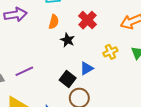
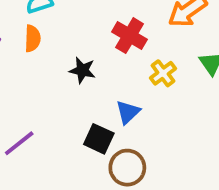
red cross: (87, 20) -> (130, 36), moved
orange semicircle: (54, 22) -> (33, 38), moved

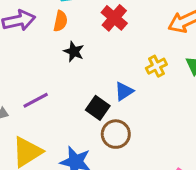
red cross: (130, 36) -> (114, 18), moved
black star: (82, 70) -> (74, 52), moved

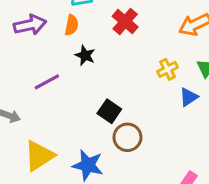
blue triangle: (124, 91) -> (189, 97), moved
purple line: (36, 100) -> (47, 82), moved

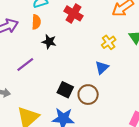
blue triangle: (189, 97) -> (102, 67), moved
black square: (109, 111) -> (65, 90), moved

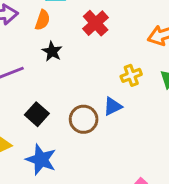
black square: (65, 90) -> (37, 114), moved
brown circle: (88, 95) -> (84, 119), moved

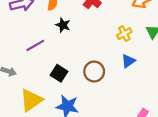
blue triangle: (113, 106) -> (128, 61), moved

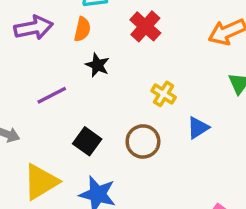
yellow cross: (124, 34) -> (164, 94), moved, turned -32

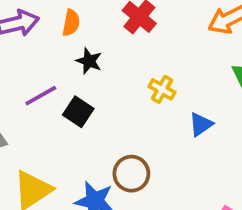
black square: (87, 141) -> (78, 112), moved
brown circle: (143, 141) -> (131, 174), moved

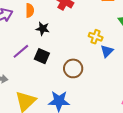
yellow cross: (162, 89) -> (96, 37), moved
brown circle: (131, 174) -> (73, 68), moved

